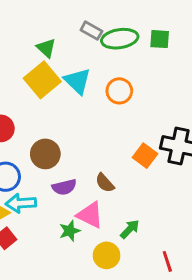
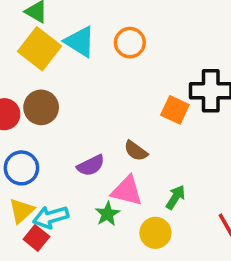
brown circle: (45, 154) -> (41, 107), moved
cyan arrow: (21, 203) -> (51, 217), moved

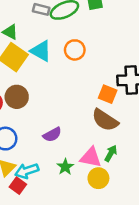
brown semicircle: (136, 151) -> (105, 120), moved, size x1.6
pink triangle: (127, 191) -> (91, 157), moved

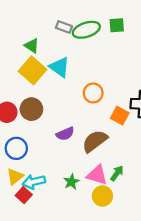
orange circle: (75, 50) -> (93, 93), moved
brown semicircle: (105, 120) -> (95, 141), moved, turned 104
purple semicircle: (52, 135) -> (65, 134), moved

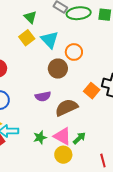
yellow square: (32, 70) -> (27, 38), size x0.7
orange circle: (93, 93) -> (74, 52), moved
brown circle: (31, 109) -> (58, 69), moved

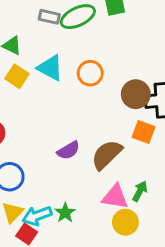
brown circle: (58, 69) -> (136, 94), moved
orange square: (92, 91) -> (144, 132), moved
green star: (40, 137) -> (65, 213), moved

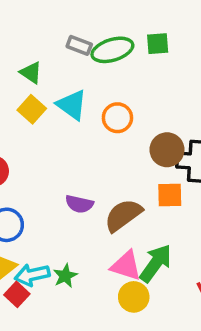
orange square: (144, 132) -> (170, 195), turned -30
purple semicircle: (68, 150) -> (79, 204), turned 35
green arrow: (140, 191) -> (156, 263), size x1.6

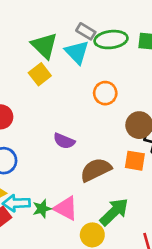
green triangle: (31, 73) -> (44, 46), size x1.5
cyan triangle: (72, 105) -> (77, 52), moved
purple semicircle: (79, 204) -> (64, 141), moved
pink triangle: (126, 266) -> (66, 208), moved

